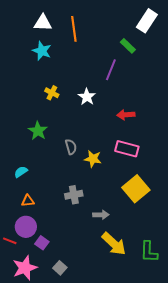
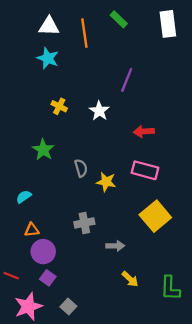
white rectangle: (147, 21) -> (168, 24), turned -40
green rectangle: (128, 46) -> (119, 19), moved
purple circle: (26, 227) -> (43, 252), moved
yellow arrow: (114, 244) -> (130, 279), size x0.6

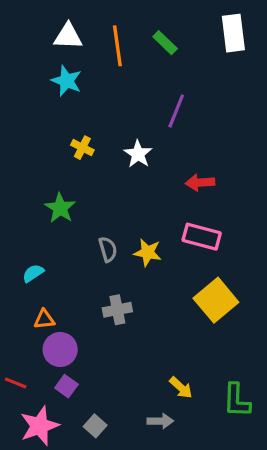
green rectangle: (119, 19) -> (165, 43), moved
gray semicircle: (81, 168) -> (108, 249), moved
gray arrow: (115, 246) -> (160, 421), moved

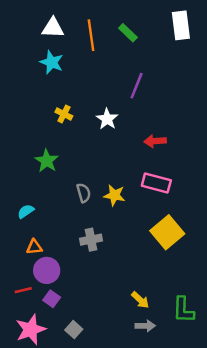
red line: (16, 383) -> (23, 290), moved, turned -35
gray arrow: (160, 421) -> (145, 326), moved

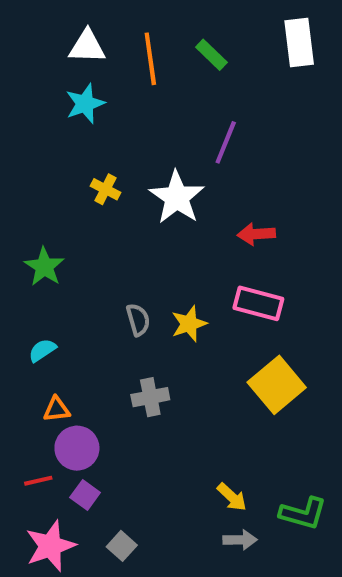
cyan star: (52, 62) -> (85, 104), turned 30
white star: (107, 119) -> (177, 197), size x1.5
green star: (47, 161) -> (44, 267), moved
yellow star: (114, 195) -> (189, 324), turned -30
green L-shape: (183, 310) -> (303, 513), turned -76

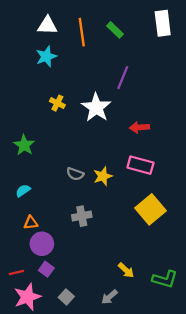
gray semicircle: (138, 320) -> (75, 174), turned 126
red line: (38, 481) -> (16, 273), moved
gray arrow: (240, 540) -> (109, 297), moved, turned 140

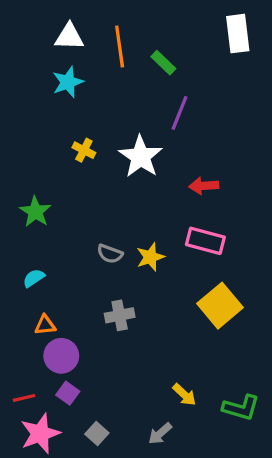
green rectangle: (115, 30) -> (163, 63), moved

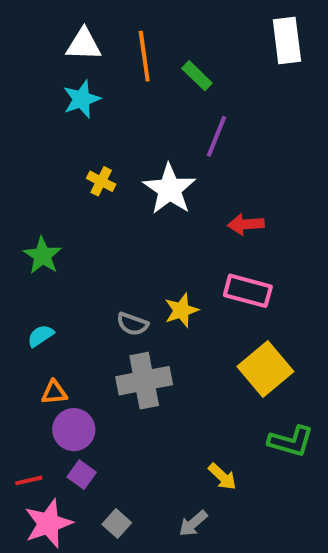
gray semicircle: (110, 254) -> (132, 324), moved
gray cross: (120, 315) -> (144, 381), size x1.5
green L-shape: (241, 408) -> (291, 441), moved

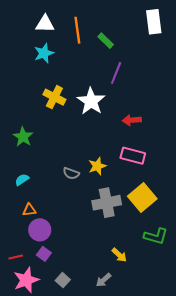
yellow cross: (101, 181) -> (54, 97), size x1.5
gray cross: (144, 381) -> (107, 203), moved

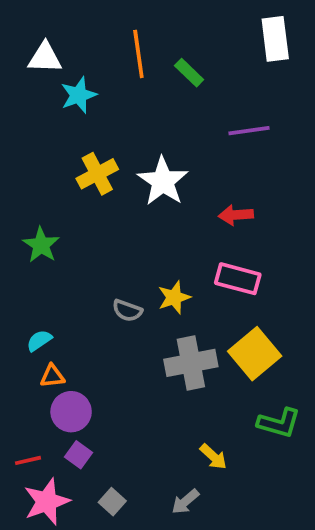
white triangle: (45, 24) -> (45, 58), moved
purple line: (116, 73) -> (249, 131), moved, turned 60
yellow cross: (54, 97) -> (97, 174), turned 35
cyan semicircle: (22, 180) -> (39, 340), moved

